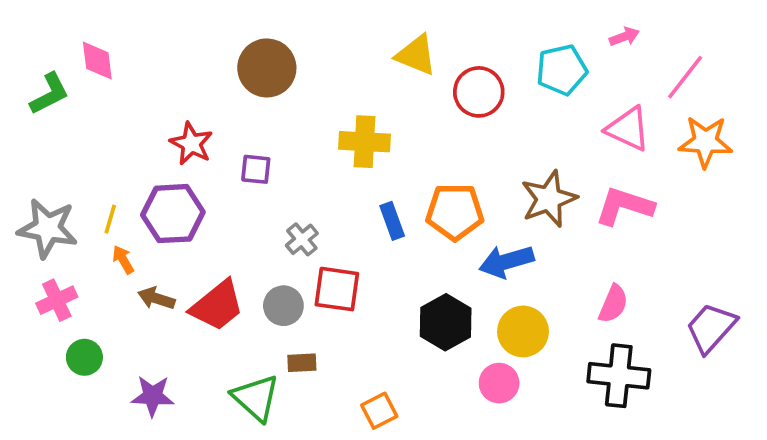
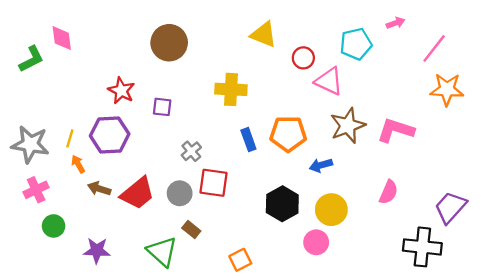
red circle: (479, 92) -> (303, 58), size x0.7
pink triangle: (628, 129) -> (329, 81), moved
blue arrow: (506, 261) -> (321, 165), size x0.7
brown rectangle: (302, 363) -> (191, 229), turned 42
black cross: (619, 376) -> (422, 247), moved

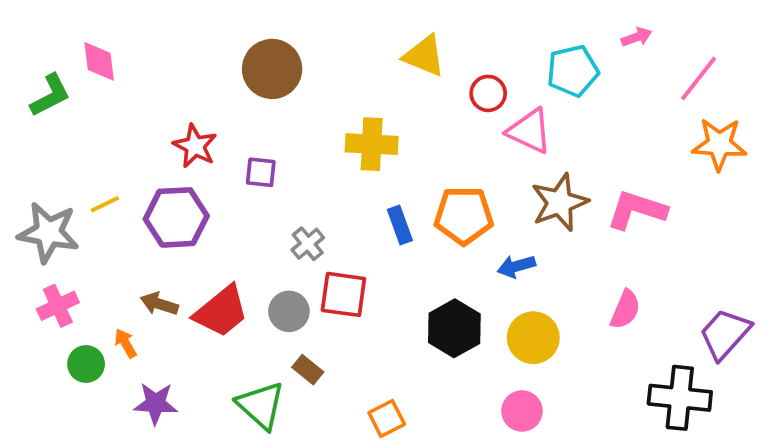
yellow line: (70, 138) -> (105, 204), moved, turned 48
orange arrow: (78, 164) -> (125, 343), moved
pink circle: (316, 242) -> (522, 411), moved

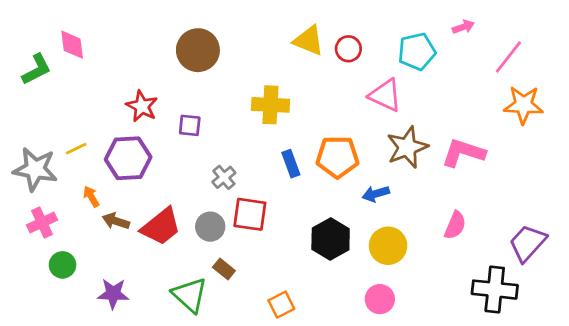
red circle: (488, 93) -> (348, 49), moved
orange arrow: (125, 343) -> (91, 197), moved

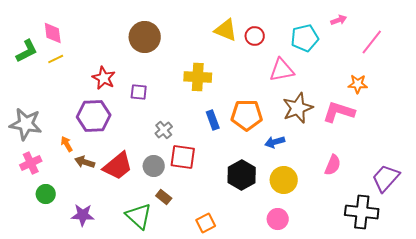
pink triangle: (385, 95) -> (282, 70), turned -36
orange star: (523, 105) -> (358, 84), moved, size x0.7
yellow line: (76, 149) -> (56, 59), moved

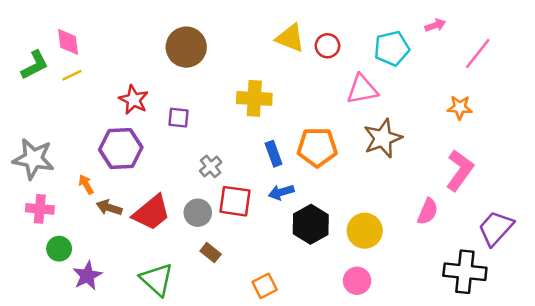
pink L-shape: (339, 112) -> (460, 170), moved, turned 108
blue arrow: (275, 142) -> (281, 192), moved
pink cross: (31, 163) -> (40, 209), turned 30
purple star: (83, 215) -> (87, 276), moved, turned -30
green triangle: (139, 216) -> (157, 279), moved

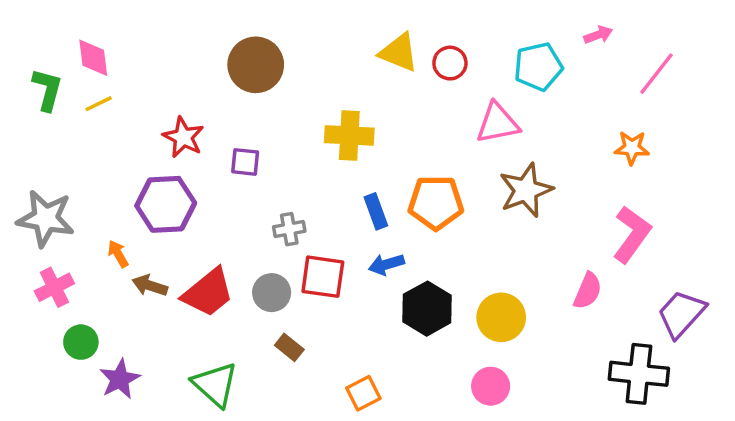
green L-shape: (35, 65) -> (47, 90), turned -48
gray cross: (211, 166) -> (289, 229), turned 30
pink cross: (40, 209) -> (54, 287), turned -32

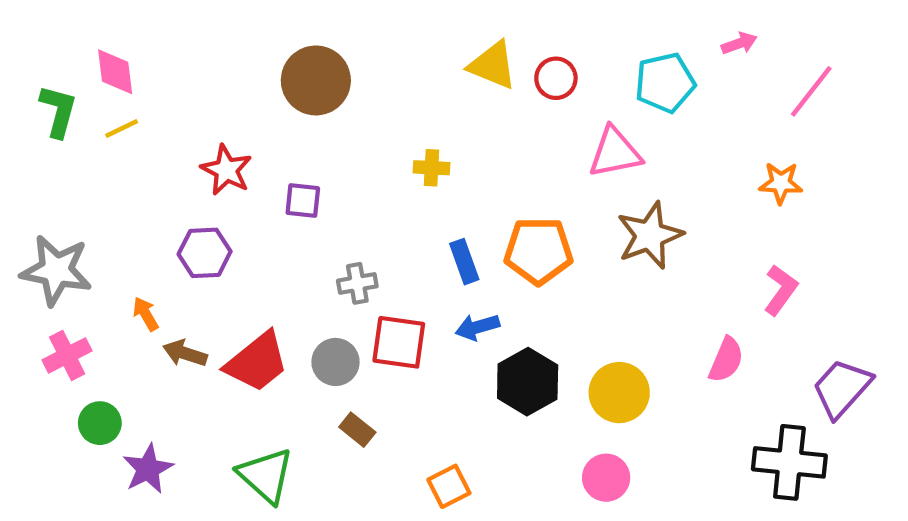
yellow cross: (349, 135) -> (432, 168), size x0.6
purple hexagon: (166, 204) -> (205, 253), size x0.7
pink L-shape: (632, 234) -> (781, 290), size x0.7

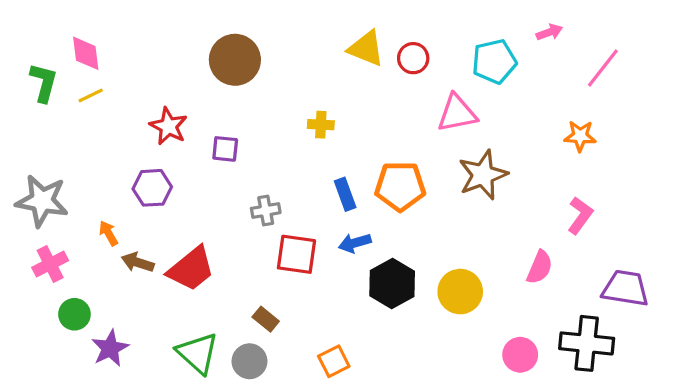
gray circle: (336, 362) -> (249, 361), moved
purple trapezoid: (842, 388) -> (626, 288), turned 57
pink circle: (606, 478) -> (520, 355), moved

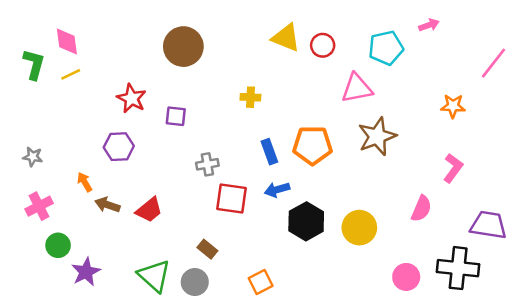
pink line: (603, 68) -> (494, 63), moved
gray star: (42, 201) -> (33, 157), size x0.5
red trapezoid: (191, 269) -> (149, 210), size x0.7

